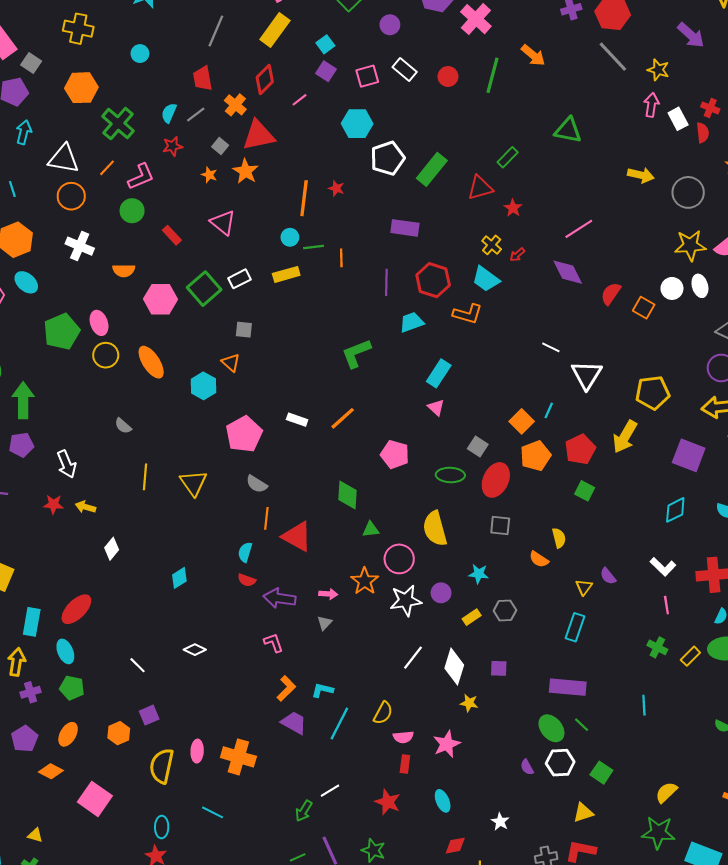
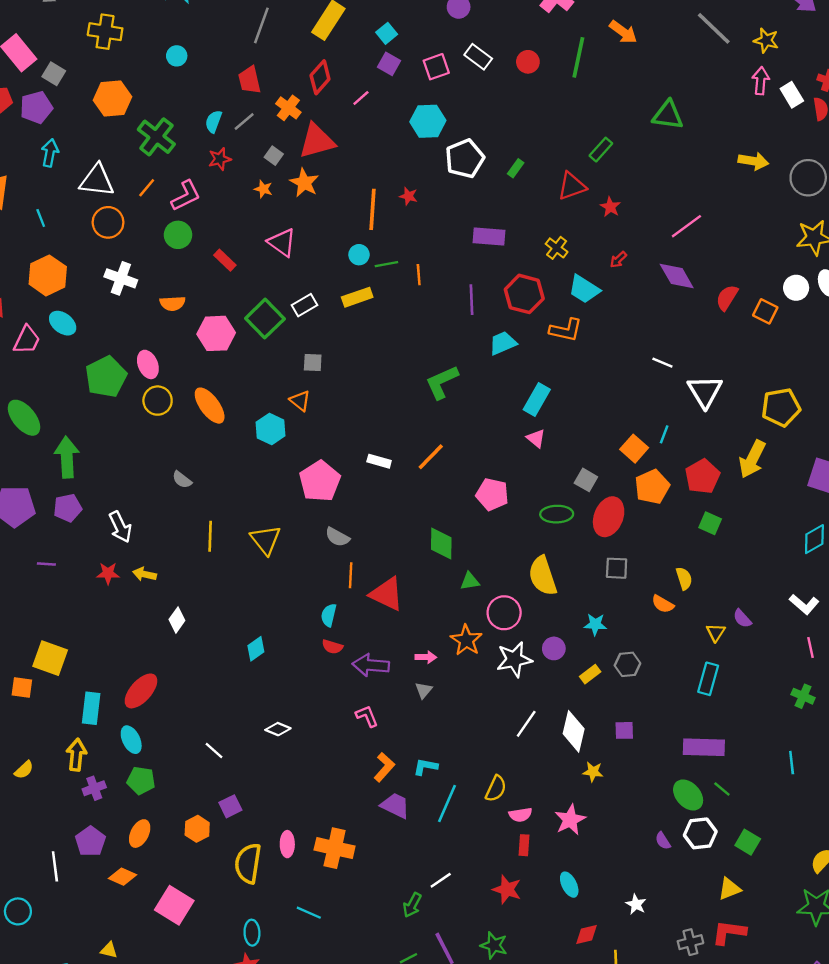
green rectangle: (432, 169) -> (516, 168), size x0.5
yellow cross: (492, 245) -> (557, 248), moved

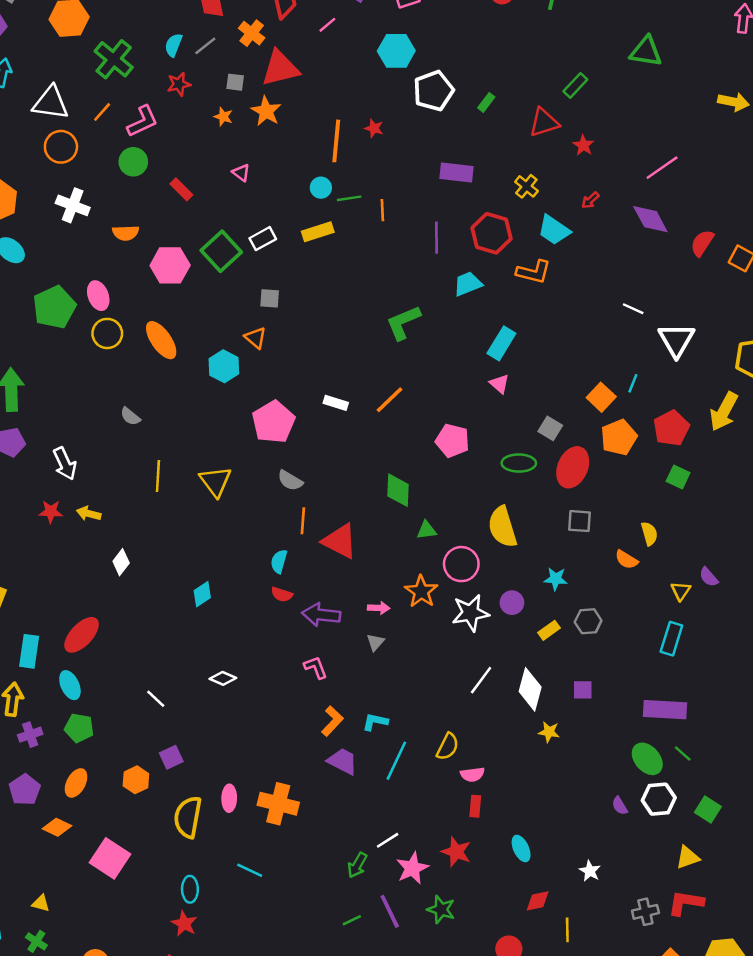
gray square: (274, 156) -> (235, 82), turned -30
pink triangle: (282, 242) -> (241, 173), size x0.6
pink star: (570, 820) -> (412, 868), moved

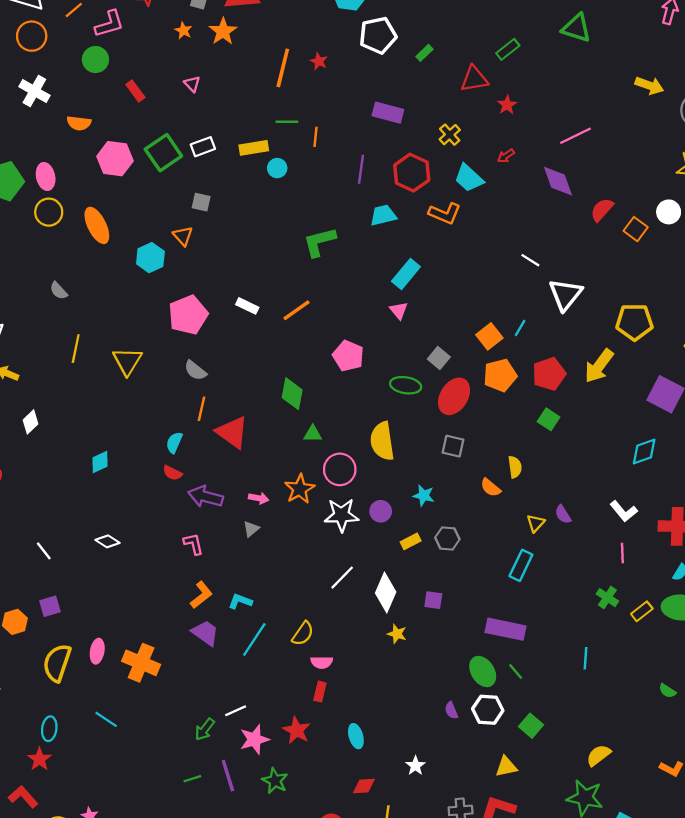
cyan circle: (321, 188) -> (277, 168), moved

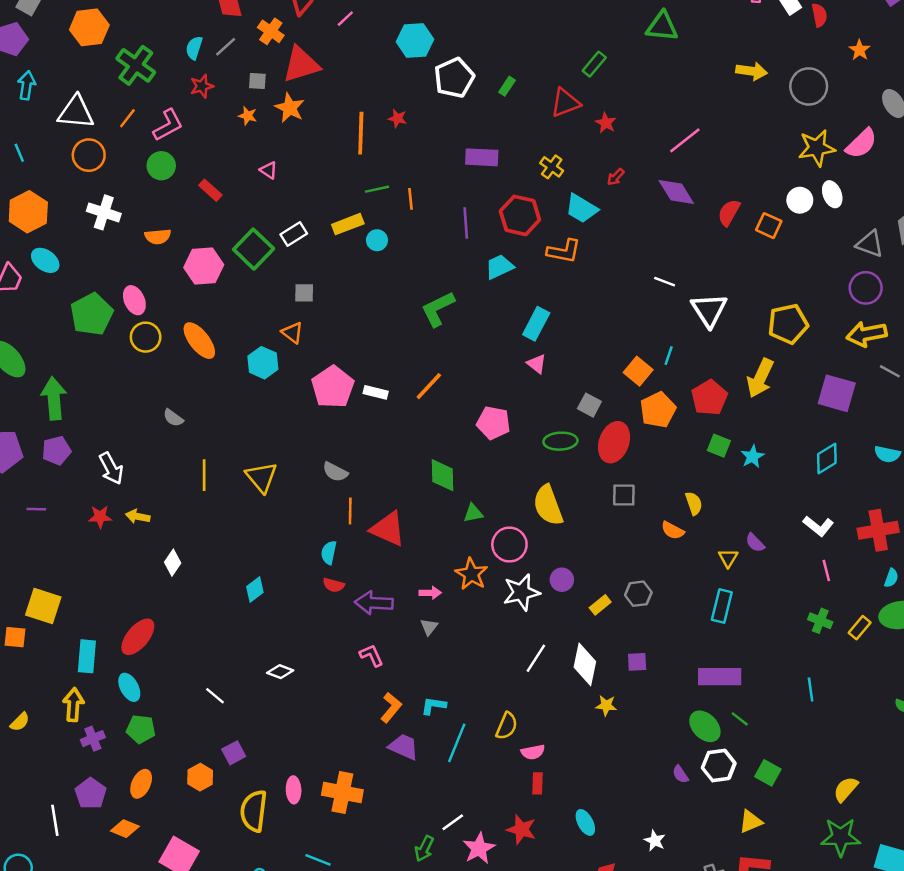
pink pentagon: (188, 315) -> (333, 387), moved
cyan star: (424, 496) -> (752, 457), moved, turned -30

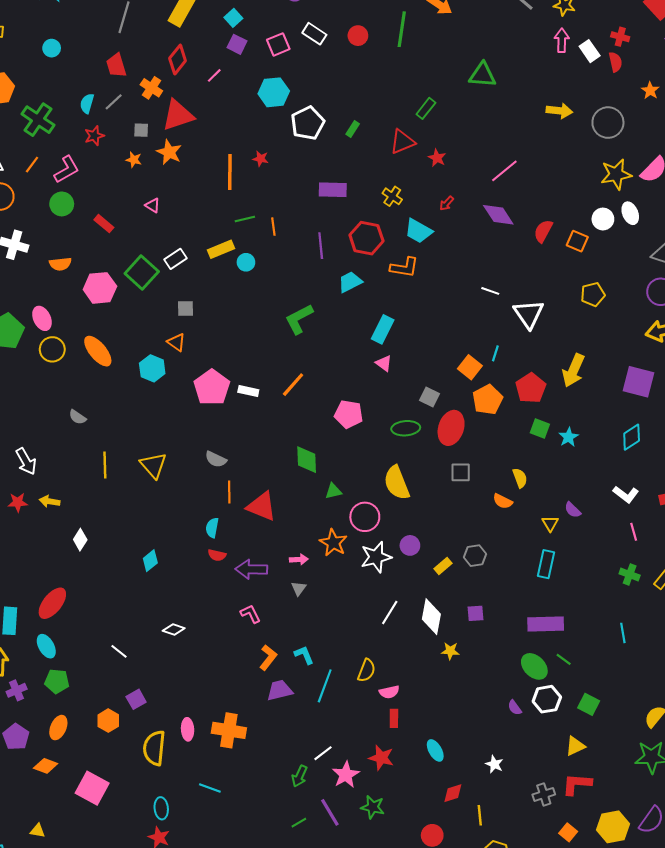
yellow pentagon: (788, 324) -> (593, 294), moved, size x0.7
cyan L-shape: (433, 706) -> (304, 655), turned 60
purple trapezoid: (404, 747) -> (280, 690), turned -36

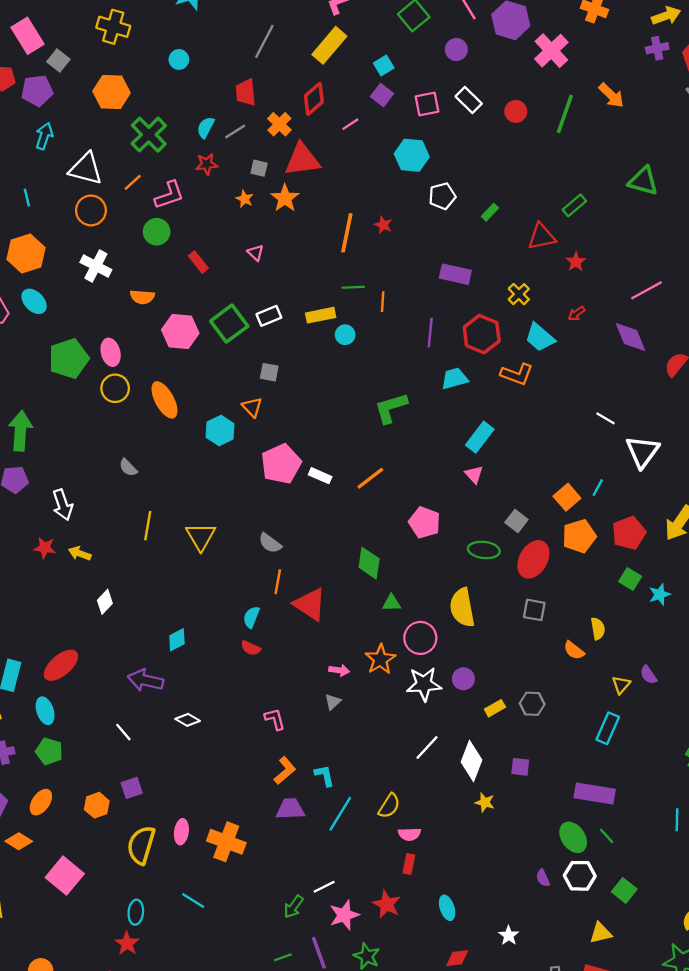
white pentagon: (308, 123) -> (442, 196), size x0.7
purple arrow: (251, 569) -> (146, 680), moved

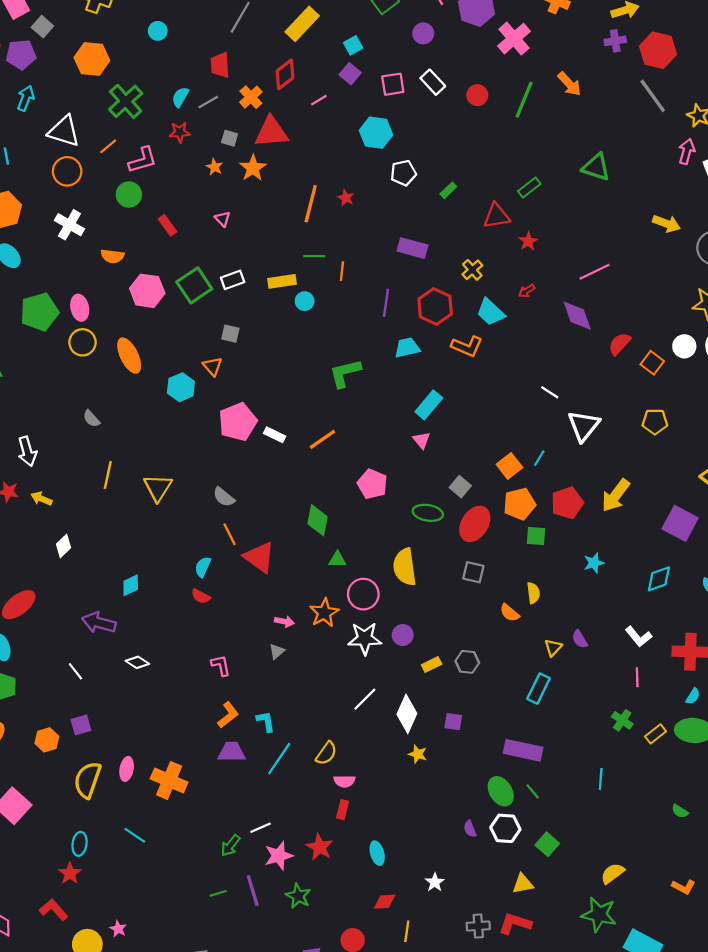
green square: (630, 579) -> (536, 536), moved, turned -30
orange line: (278, 582) -> (229, 534), turned -40

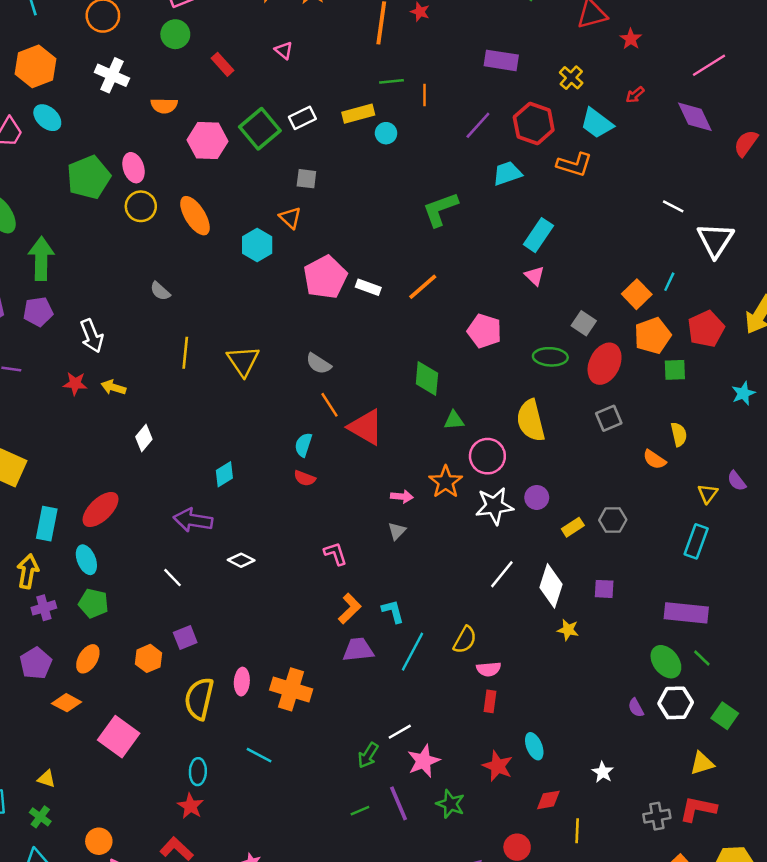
purple line: (386, 303) -> (478, 125), turned 40
gray square: (473, 572) -> (609, 418), turned -30
red star: (320, 847) -> (498, 766), moved

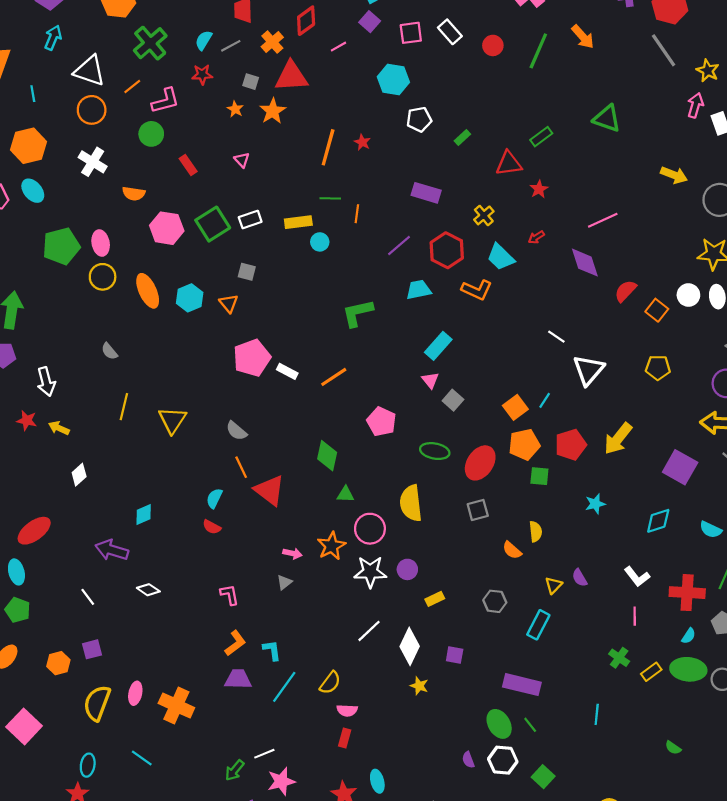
cyan hexagon: (257, 245) -> (190, 298), moved
gray square: (584, 323) -> (453, 400), moved
gray hexagon: (613, 520) -> (495, 601), moved

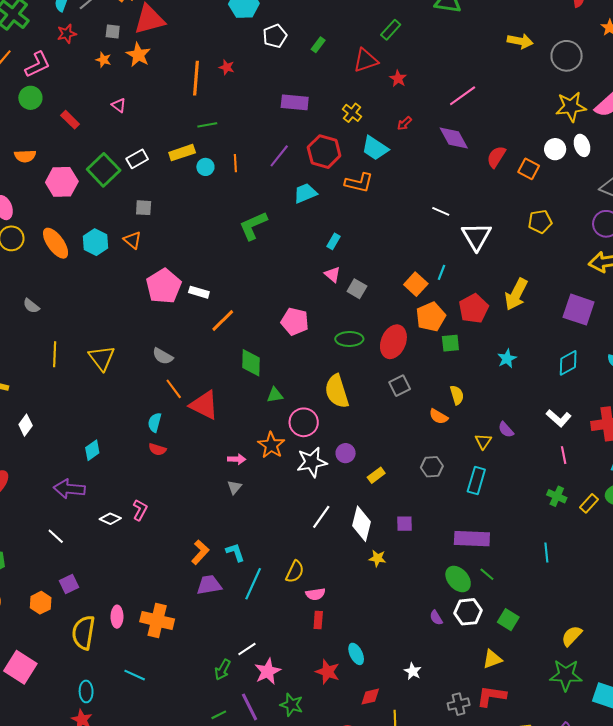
orange line: (357, 214) -> (235, 163), moved
cyan rectangle: (438, 346) -> (334, 241), size x0.6
orange line: (334, 377) -> (223, 321), moved
pink L-shape: (229, 595) -> (140, 510), moved, turned 50

